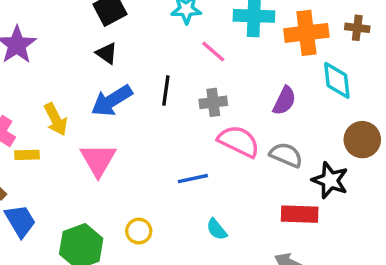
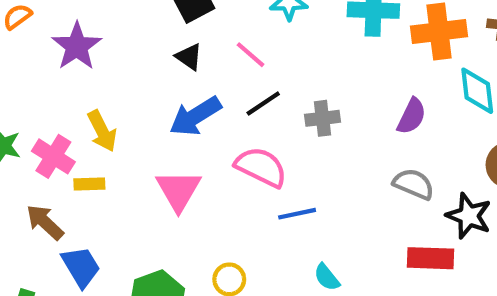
pink line: (213, 52) -> (250, 55), moved
black line: (166, 90) -> (263, 103), turned 48
yellow arrow: (56, 119) -> (102, 131), moved
pink semicircle: (239, 141) -> (261, 167), moved

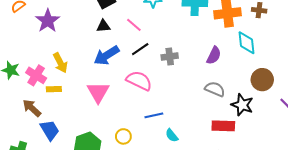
black triangle: (189, 57) -> (103, 26), turned -40
blue line: (297, 214) -> (154, 115), moved

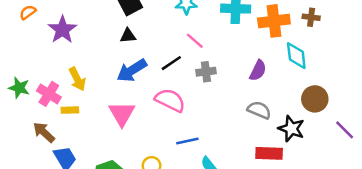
pink line: (134, 25) -> (195, 41), moved

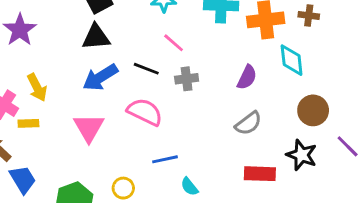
black triangle: (128, 36) -> (96, 37), size x1.5
black line: (171, 63) -> (146, 69), turned 55
gray semicircle: (259, 110) -> (248, 123), turned 120
black star: (291, 129) -> (302, 155), moved

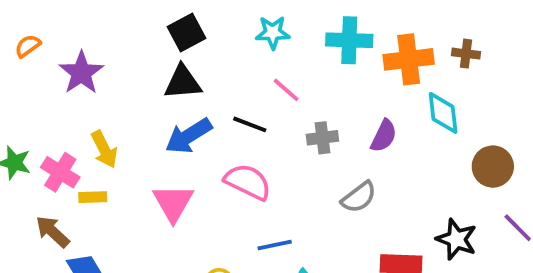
gray cross: (187, 79) -> (322, 138), moved
brown circle: (313, 110) -> (493, 167), moved
gray semicircle: (248, 123) -> (359, 197), moved

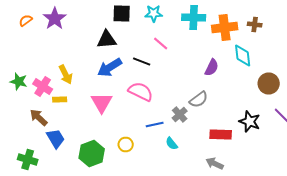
black square: (187, 33) -> (122, 14), moved, turned 30
purple star: (81, 73) -> (55, 18), moved
gray cross: (322, 138) -> (180, 114), moved, turned -35

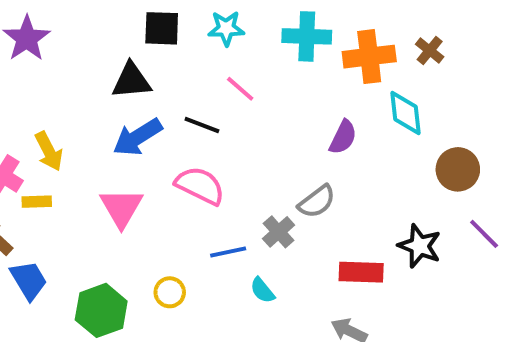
brown cross: (255, 24) -> (430, 51), turned 32

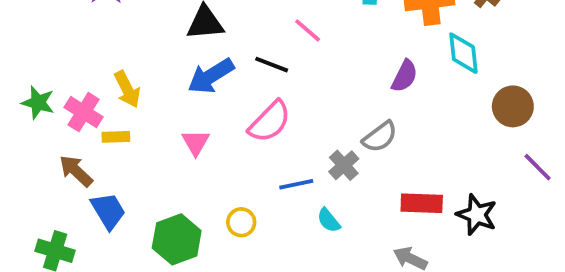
pink semicircle: (200, 186) -> (270, 122), turned 108
pink triangle: (121, 208) -> (196, 142), size x0.7
black star: (420, 246) -> (477, 215), moved

